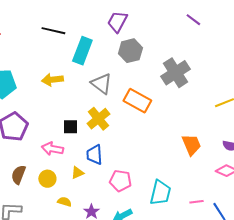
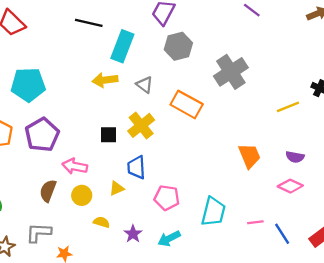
yellow arrow: (52, 80) -> (105, 80), moved
gray triangle: (101, 84) -> (145, 85), size x0.7
pink arrow: (52, 149) -> (75, 166), moved

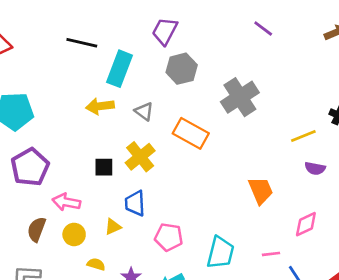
purple semicircle: (295, 157) -> (315, 168), moved
pink diamond: (290, 186) -> (306, 224), turned -50
pink line: (255, 222) -> (271, 254), moved

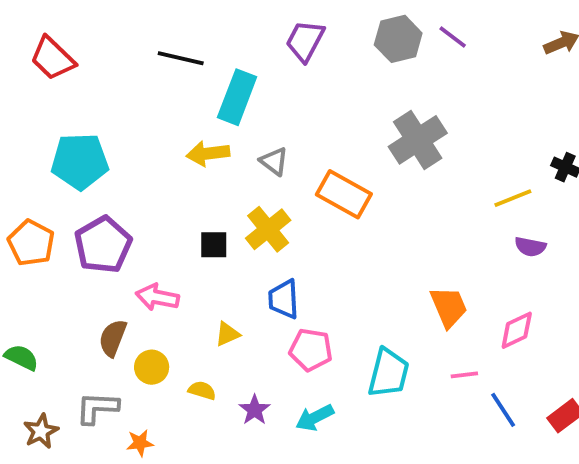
gray hexagon: (182, 69) -> (398, 39), moved
orange trapezoid: (261, 190) -> (449, 307), moved
blue trapezoid: (135, 203) -> (284, 299), moved
yellow circle: (74, 234) -> (152, 367), moved

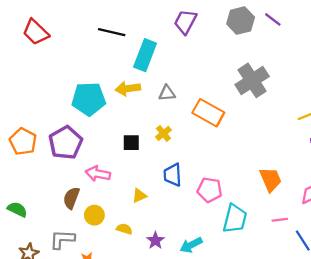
cyan pentagon: (80, 161) -> (89, 99), moved
gray triangle: (274, 161) -> (167, 93), turned -42
yellow cross: (268, 229) -> (163, 133), size x0.6
pink pentagon: (311, 350) -> (210, 190), moved

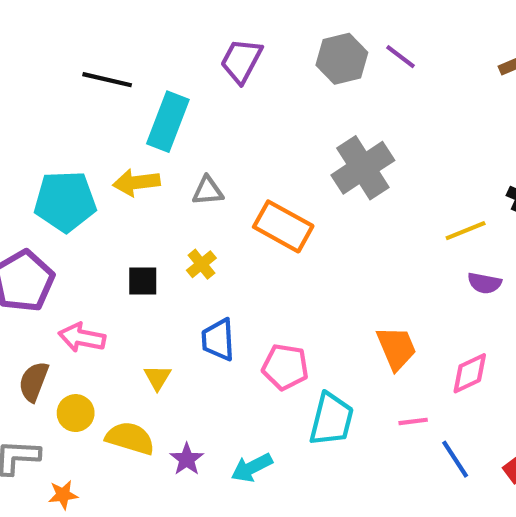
yellow triangle: (139, 196) -> (157, 377), turned -35
yellow semicircle: (124, 229) -> (130, 438), size x1.6

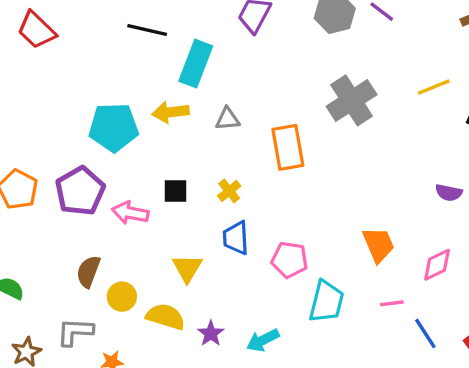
orange rectangle: (283, 226) -> (288, 147), turned 51
yellow line: (466, 231) -> (434, 87), moved
yellow cross: (201, 264) -> (229, 191), moved
pink arrow: (82, 338) -> (130, 213), moved
yellow triangle: (157, 377) -> (187, 268), size x1.4

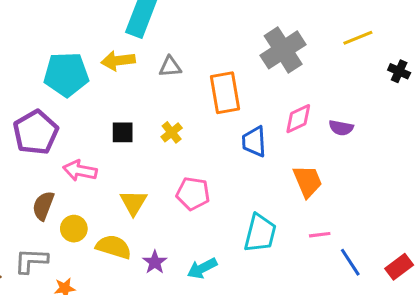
purple semicircle: (449, 193) -> (341, 128), moved
pink arrow: (130, 213) -> (80, 171), moved
blue trapezoid: (236, 238) -> (254, 142), moved
pink pentagon: (290, 260) -> (193, 193), moved
pink diamond: (437, 265) -> (298, 119), moved

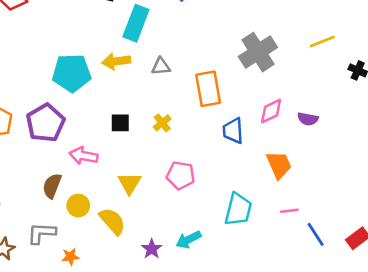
yellow semicircle: (114, 247) -> (112, 221), turned 32
purple star: (155, 262) -> (152, 249), moved

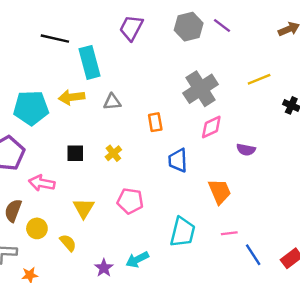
cyan rectangle: (136, 23) -> (90, 62), turned -36
orange rectangle: (208, 89) -> (155, 122), size x0.6
pink diamond: (271, 111) -> (211, 127), moved
yellow semicircle: (112, 221) -> (68, 243), size x0.7

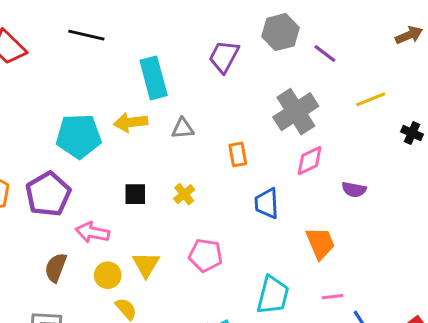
purple line: (222, 25) -> (325, 53), moved
purple trapezoid: (131, 28) -> (224, 57), moved
black line: (55, 39) -> (86, 35), moved
yellow circle: (37, 228) -> (108, 275), moved

